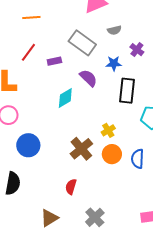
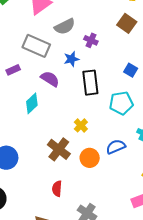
gray semicircle: (114, 30) -> (65, 26), size x1.5
orange circle: (112, 154) -> (90, 158), moved
blue semicircle: (138, 159) -> (116, 147), turned 78

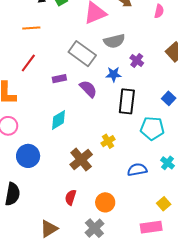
purple rectangle: (13, 70) -> (59, 79), moved
cyan diamond: (32, 103) -> (58, 120), moved
orange circle: (90, 158) -> (105, 202), moved

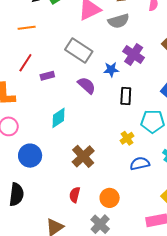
gray semicircle: (114, 41) -> (119, 21), moved
purple cross: (137, 60) -> (134, 55), size x1.5
purple rectangle: (59, 79) -> (47, 76), moved
black rectangle: (127, 101) -> (126, 96), size x0.7
yellow cross: (108, 141) -> (127, 138), moved

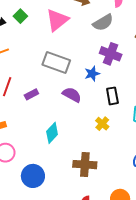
gray semicircle: (119, 21) -> (103, 23), moved
yellow cross: (127, 138) -> (102, 124), moved
brown cross: (83, 156) -> (85, 165), turned -30

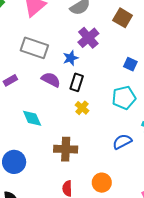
purple cross: (111, 54) -> (88, 38), turned 30
black rectangle: (112, 96) -> (77, 82), moved, turned 30
cyan diamond: (52, 133) -> (32, 118), turned -65

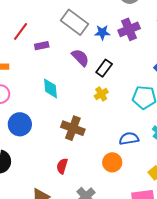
blue star: (71, 58) -> (102, 32), moved
orange circle: (102, 183) -> (112, 162), moved

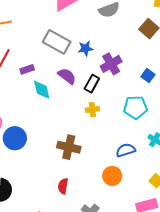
purple cross: (129, 29) -> (111, 64), moved
cyan diamond: (50, 88) -> (42, 90), moved
yellow cross: (101, 94) -> (92, 110), turned 32
blue circle: (20, 124) -> (15, 138), moved

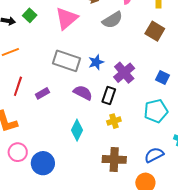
cyan diamond: (42, 90) -> (77, 130), moved, turned 50
brown cross: (69, 147) -> (114, 159), moved

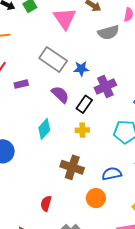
pink triangle: (67, 18) -> (65, 19), turned -40

